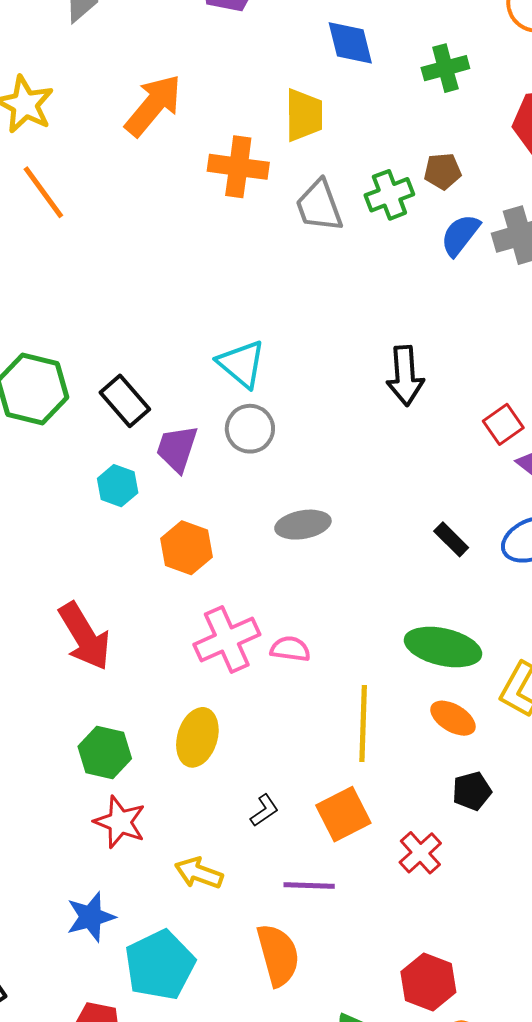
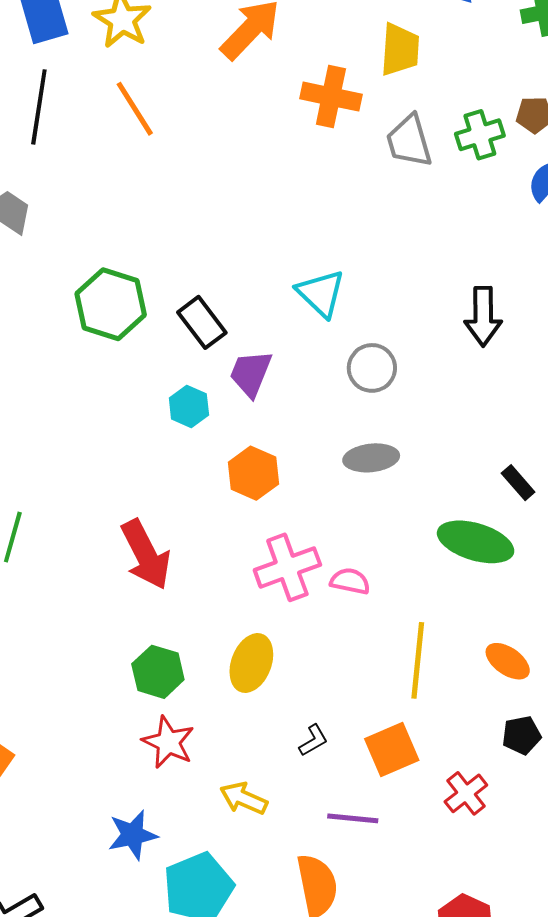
gray circle: (250, 429) -> (372, 368), moved
green ellipse: (443, 647) -> (476, 542), moved

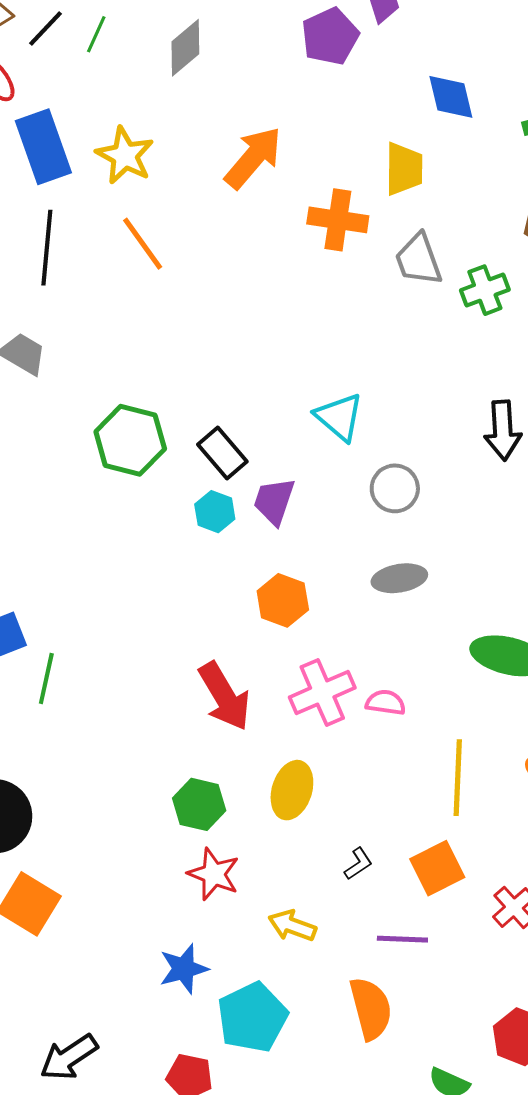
green cross: (480, 135) -> (485, 290), moved
cyan hexagon: (189, 406) -> (215, 512), moved
red arrow: (146, 555) -> (224, 696), moved

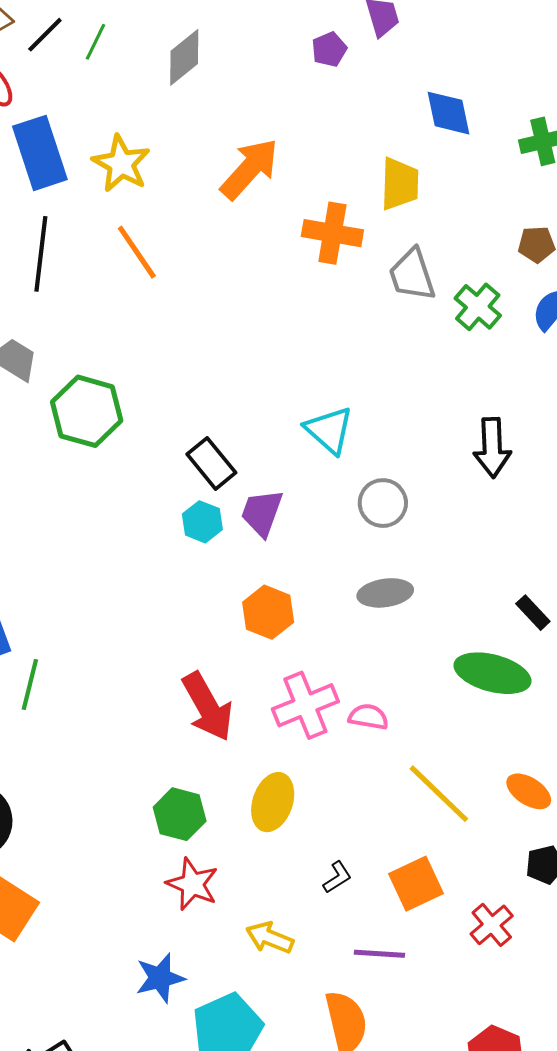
purple pentagon: (330, 36) -> (329, 49), size x0.6
green cross: (485, 290) -> (478, 307), turned -30
green hexagon: (130, 440) -> (87, 411), moved
yellow line: (458, 778) -> (439, 794), turned -50

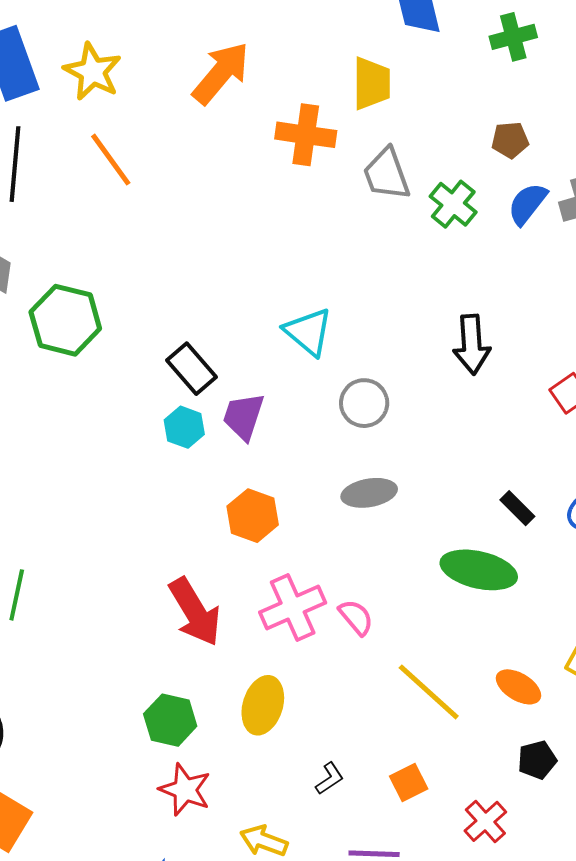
pink semicircle: (368, 717) -> (356, 617), turned 42
orange square: (416, 884) -> (409, 783), size x0.7

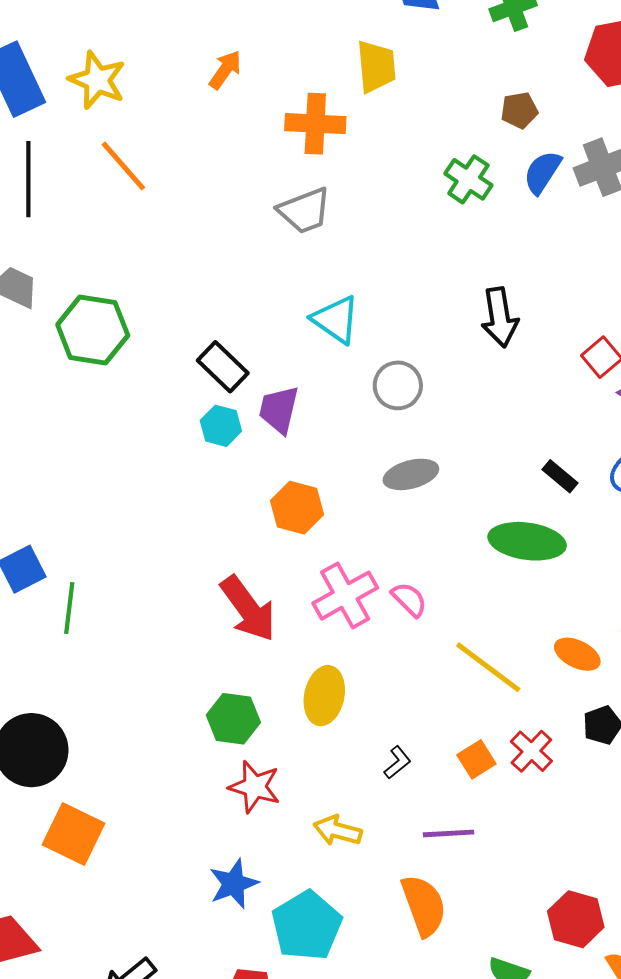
orange arrow: (221, 73) -> (225, 70), size x0.6
gray trapezoid: (387, 174) -> (304, 211), moved, turned -86
red cross: (485, 821) -> (531, 751), moved

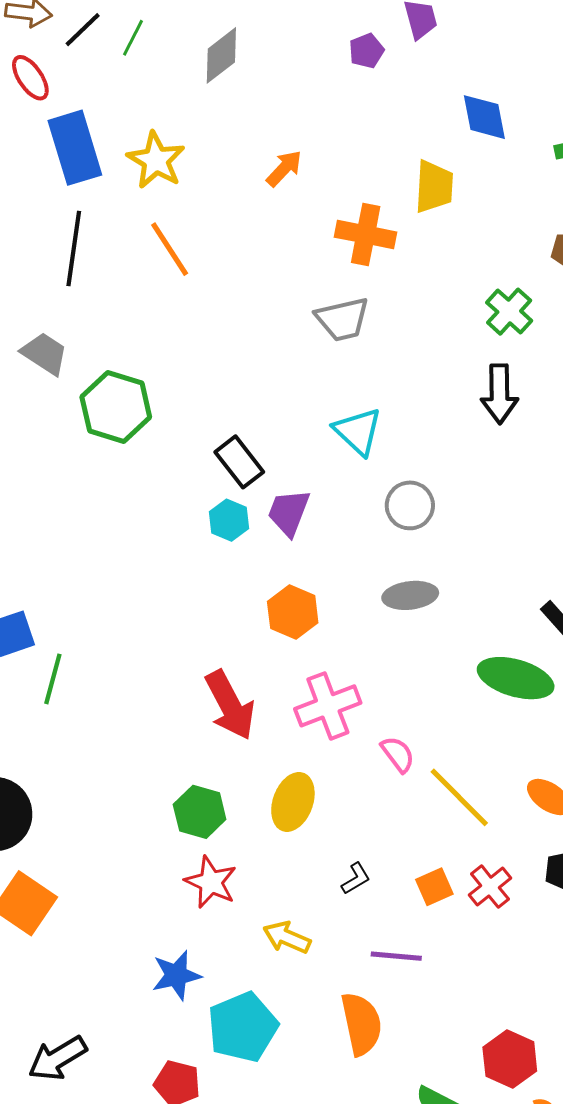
black arrow: (500, 317) -> (499, 394), moved
pink semicircle: (409, 599) -> (398, 754), moved

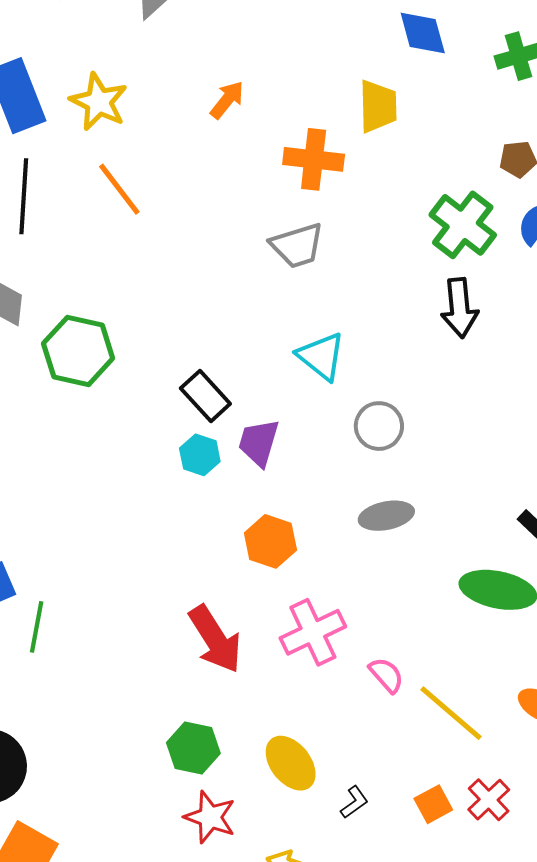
green cross: (509, 312) -> (463, 225), size x1.4
yellow ellipse: (293, 802) -> (291, 763), moved, turned -54

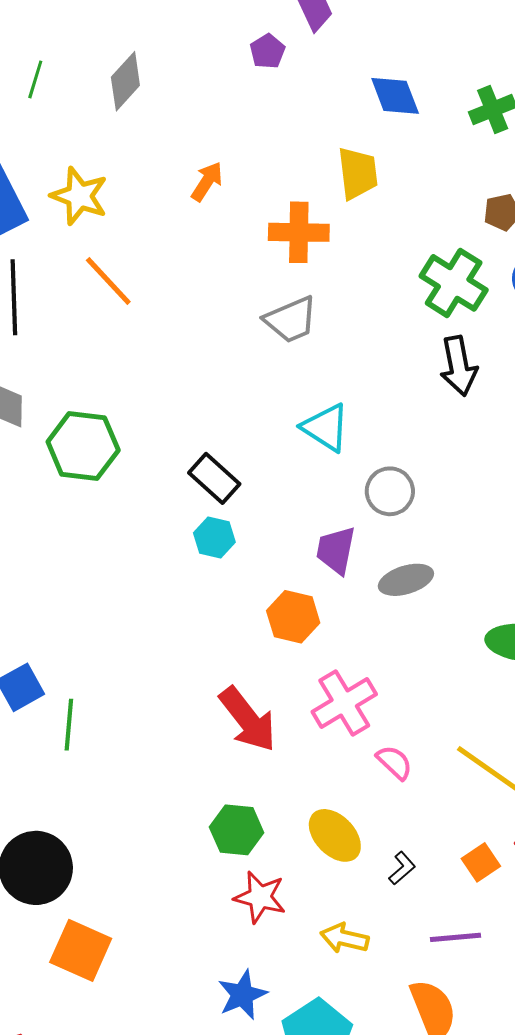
purple trapezoid: (259, 442) -> (336, 550), moved
pink semicircle: (386, 675) -> (394, 762), moved

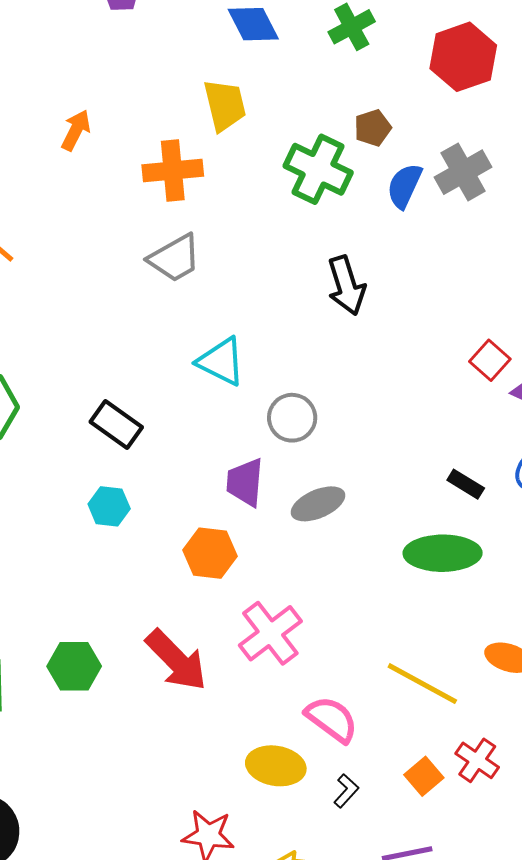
green cross: (454, 283) -> (318, 169), moved
cyan hexagon: (214, 537) -> (109, 506), moved
pink semicircle: (394, 762) -> (332, 719), moved, size x1.4
green hexagon: (237, 830) -> (74, 666), moved
yellow ellipse: (335, 835) -> (276, 766), turned -30

